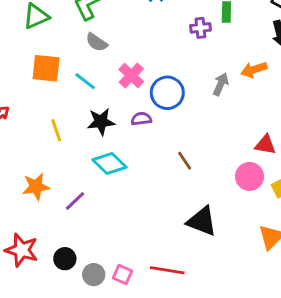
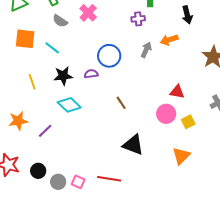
purple cross: (200, 28) -> (138, 19), moved
pink cross: (131, 75) -> (88, 13), moved

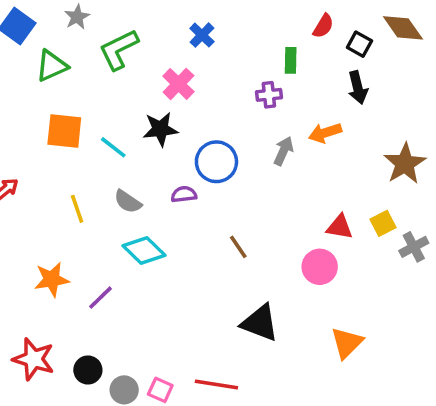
gray semicircle: (60, 21) -> (128, 202), moved
black star: (63, 76) -> (160, 129), moved
yellow square: (188, 122) -> (383, 223), moved

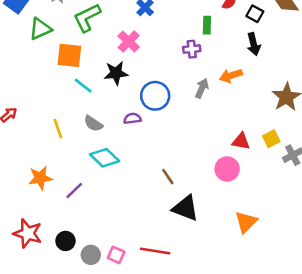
orange square: (64, 131) -> (69, 55), moved
brown line: (238, 247) -> (168, 177), moved

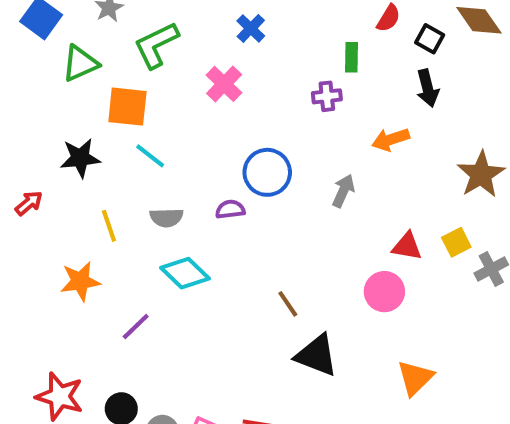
black star: (116, 73) -> (80, 158), moved
gray arrow: (202, 88) -> (343, 191), moved
gray semicircle: (93, 124) -> (167, 218), turned -36
orange star: (40, 178) -> (80, 281), moved

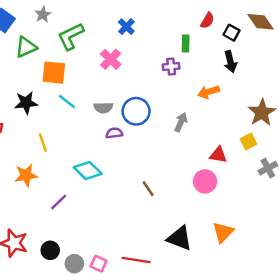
gray semicircle: (167, 218) -> (103, 108), moved
yellow square: (456, 242) -> (249, 141), moved
black triangle: (317, 355) -> (180, 238), moved

